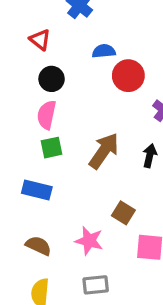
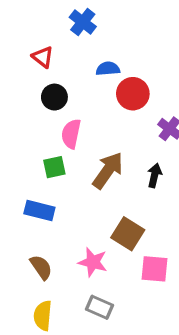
pink semicircle: (47, 115) -> (71, 134), moved
brown square: (123, 213) -> (128, 234), size x1.4
brown semicircle: (38, 246) -> (41, 267), turned 30
gray rectangle: (96, 285) -> (99, 307), turned 30

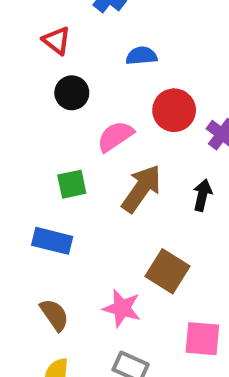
red circle: (133, 94) -> (174, 110), moved
pink semicircle: (71, 134) -> (115, 136), moved, turned 44
pink square: (155, 269) -> (202, 339), moved

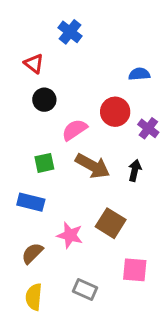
blue semicircle: (141, 56) -> (139, 74), moved
brown arrow: (141, 189) -> (93, 166), turned 84
pink star: (122, 308) -> (70, 235), moved
brown semicircle: (54, 315) -> (32, 253), turned -100

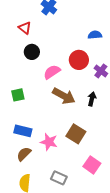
green square: (44, 163) -> (18, 95), moved
blue rectangle: (31, 202) -> (23, 131), moved
pink square: (135, 270) -> (92, 165), turned 30

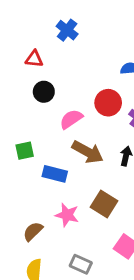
red triangle: (25, 28) -> (34, 59), turned -32
blue rectangle: (23, 131) -> (55, 174), moved

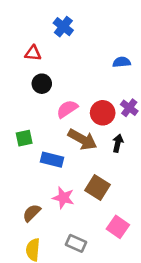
red circle: (108, 103) -> (103, 113), moved

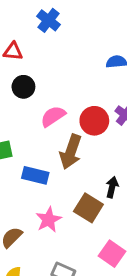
brown arrow: (82, 139) -> (71, 152), turned 80
black arrow: (118, 143) -> (112, 187), moved
pink star: (63, 198) -> (49, 220), turned 30

